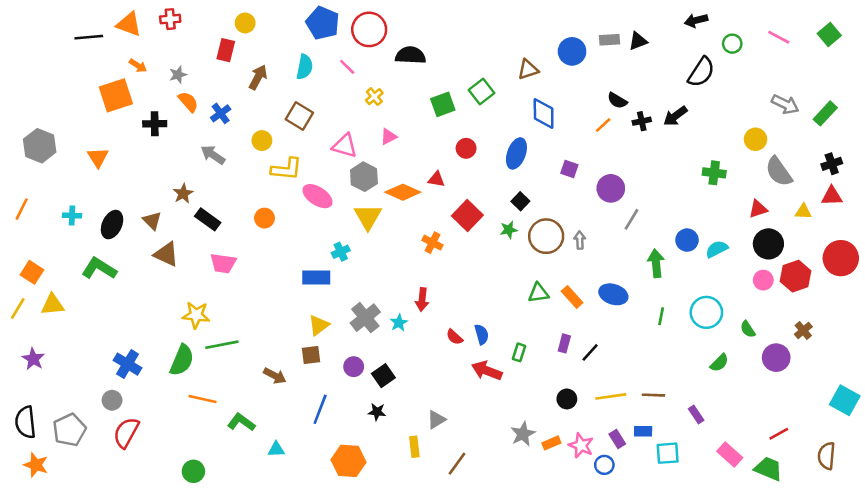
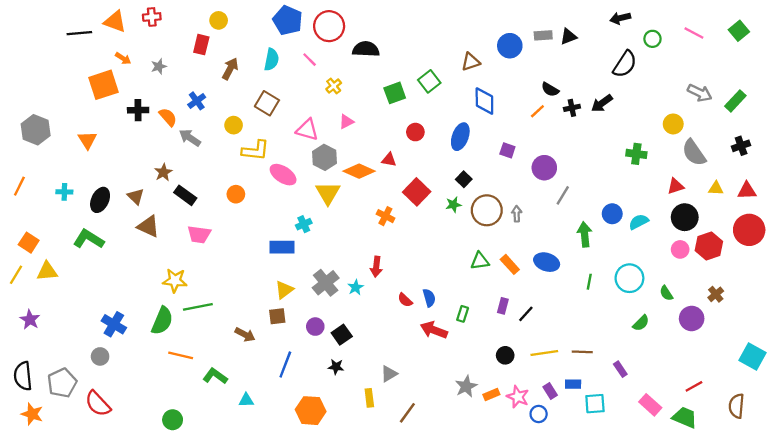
orange semicircle: (188, 102) -> (168, 117), moved
red triangle: (832, 196) -> (747, 191), moved
red semicircle: (126, 433) -> (98, 404), moved, turned -72

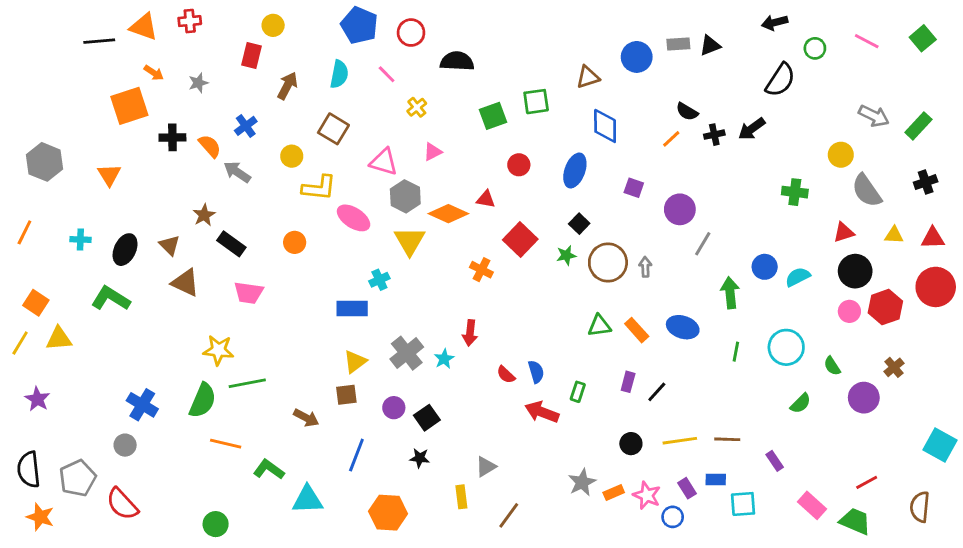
red circle: (329, 26) -> (411, 33), size x0.7
green square: (429, 81) -> (536, 102), turned 30
cyan triangle: (246, 400) -> (308, 500), size x1.6

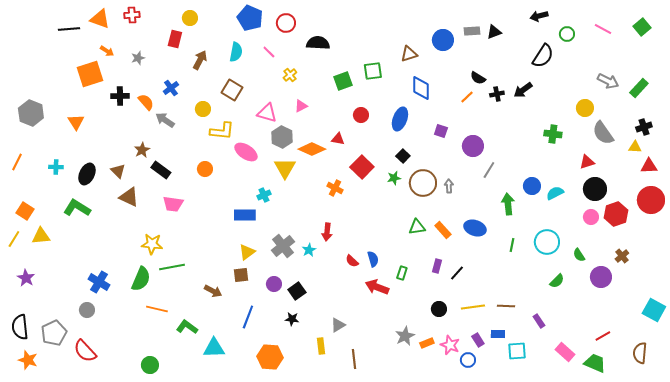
yellow triangle: (894, 235) -> (635, 147), moved
brown line: (509, 515) -> (354, 359), turned -42

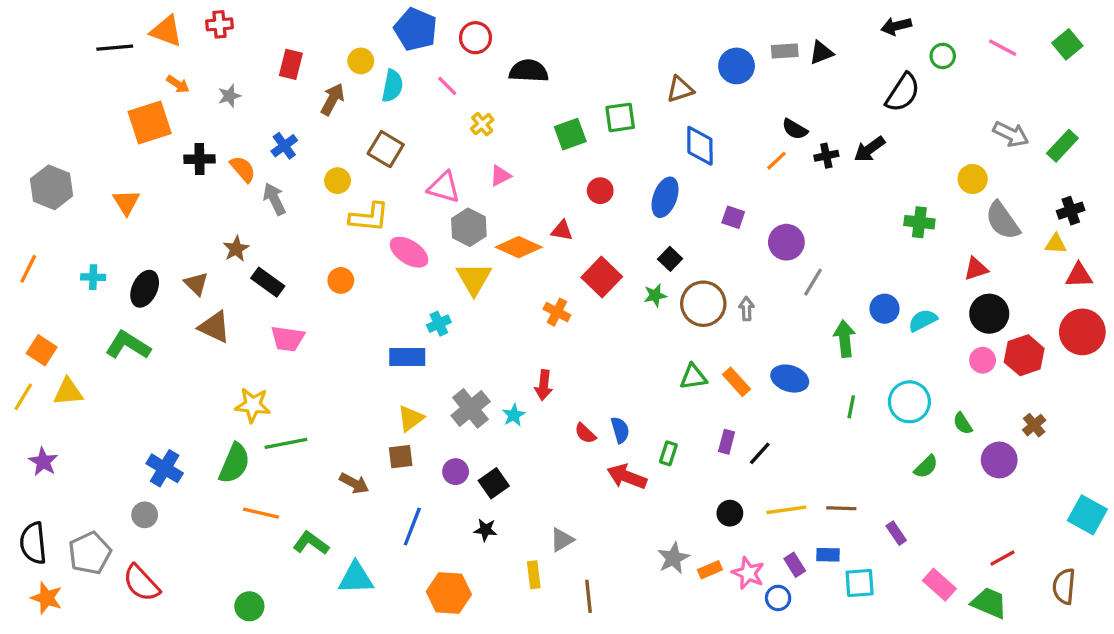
yellow circle: (190, 18) -> (361, 61), moved
gray arrow: (165, 120) -> (274, 199), turned 30

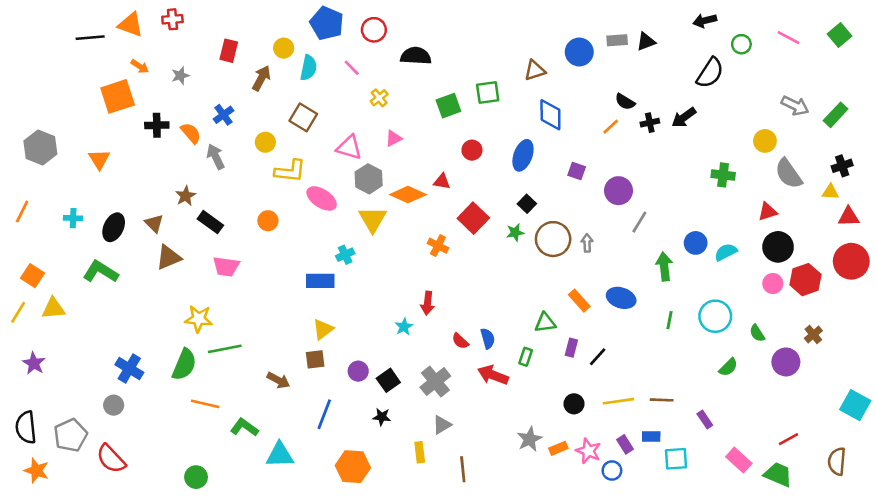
brown triangle: (214, 327) -> (169, 257), turned -48
green triangle: (693, 377) -> (545, 323), moved
gray cross: (471, 408) -> (435, 382), moved

